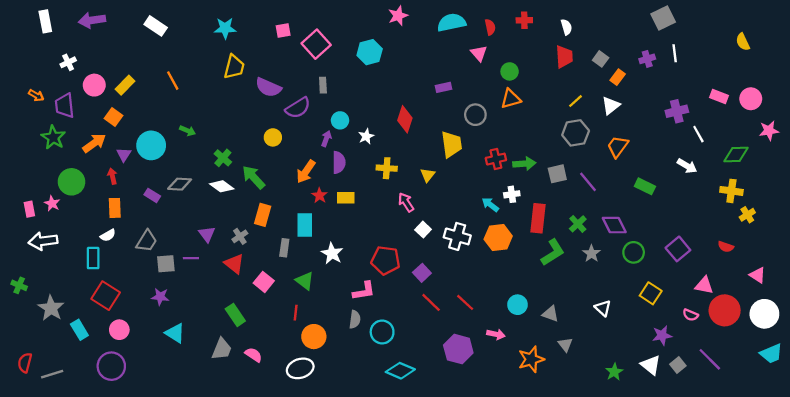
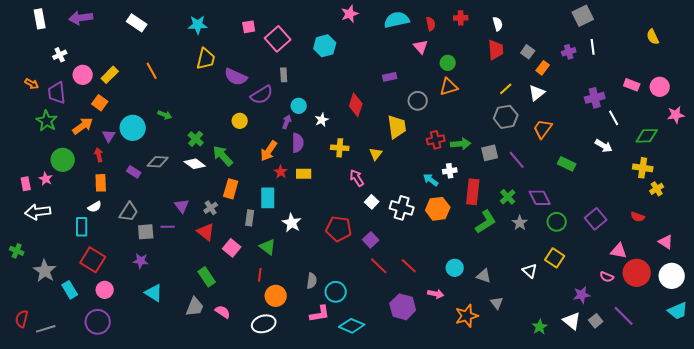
pink L-shape: (364, 291) -> (320, 314), moved
yellow square: (651, 293) -> (555, 258), moved

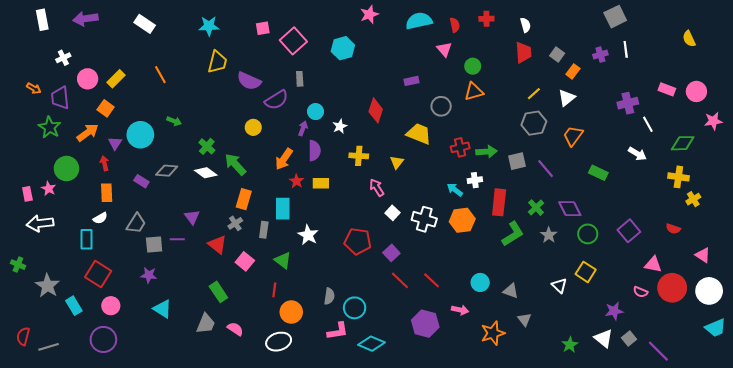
yellow trapezoid: (397, 127) -> (419, 134), turned -60
gray cross: (211, 208) -> (235, 223), moved
purple line: (624, 316) -> (658, 351), moved

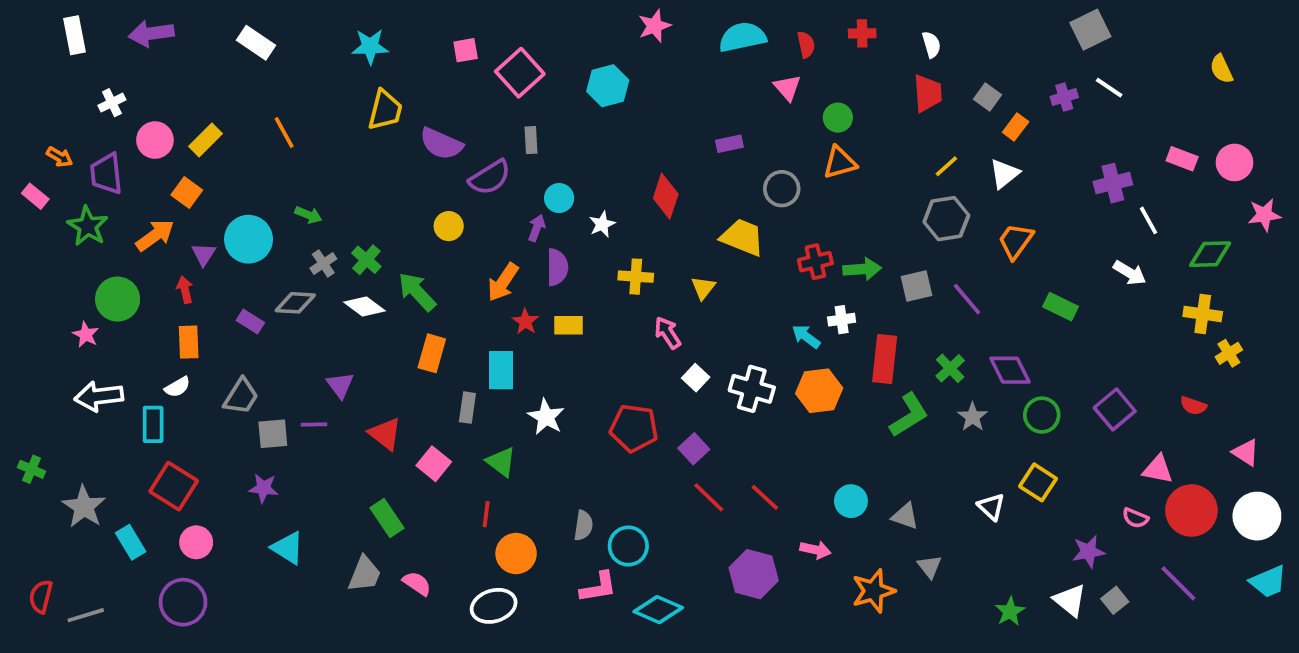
white line: (626, 49) -> (1109, 88), turned -49
pink rectangle: (27, 194) -> (35, 196), moved, turned -40
white arrow: (40, 223) -> (99, 396), moved
gray cross: (235, 223) -> (323, 264), moved
purple line: (658, 351) -> (1178, 583), moved

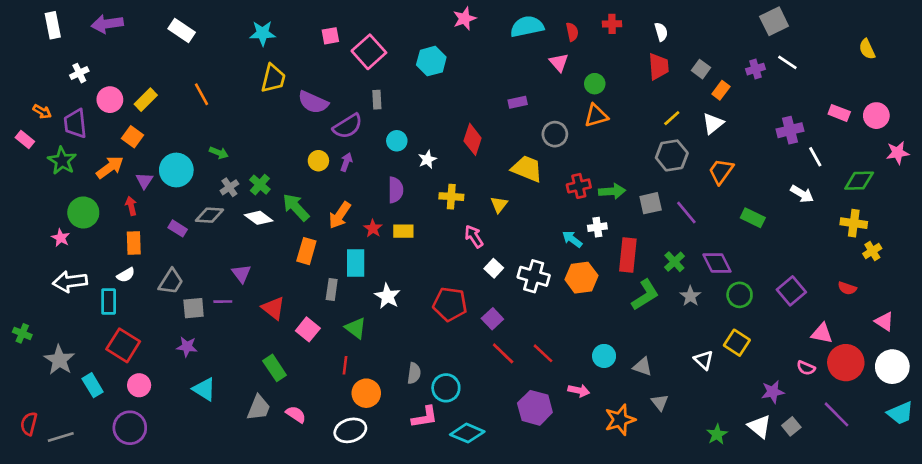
purple arrow: (537, 228) -> (346, 162), moved
orange arrow: (503, 282) -> (340, 215), moved

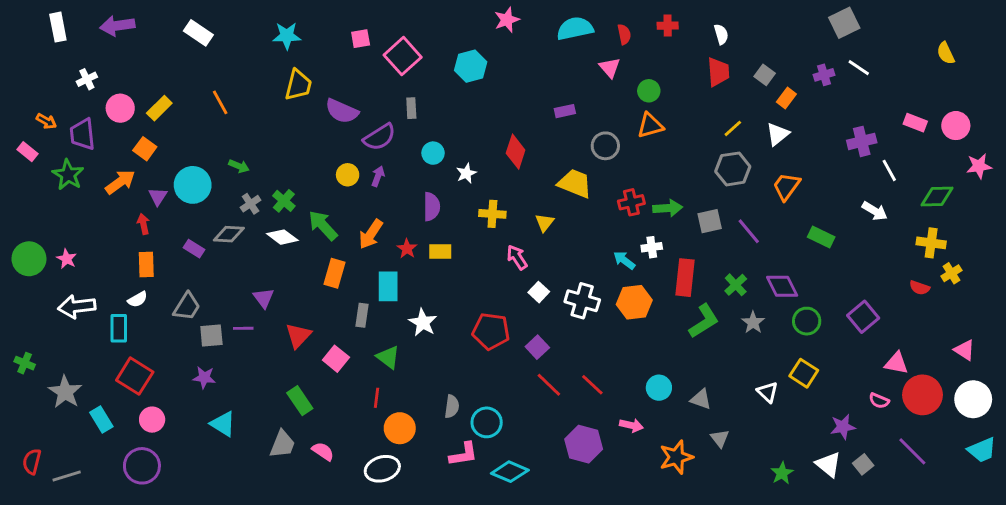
green circle: (83, 213) -> (29, 259), moved
red semicircle: (847, 288) -> (920, 288), moved
red triangle: (273, 308) -> (298, 336), turned 35

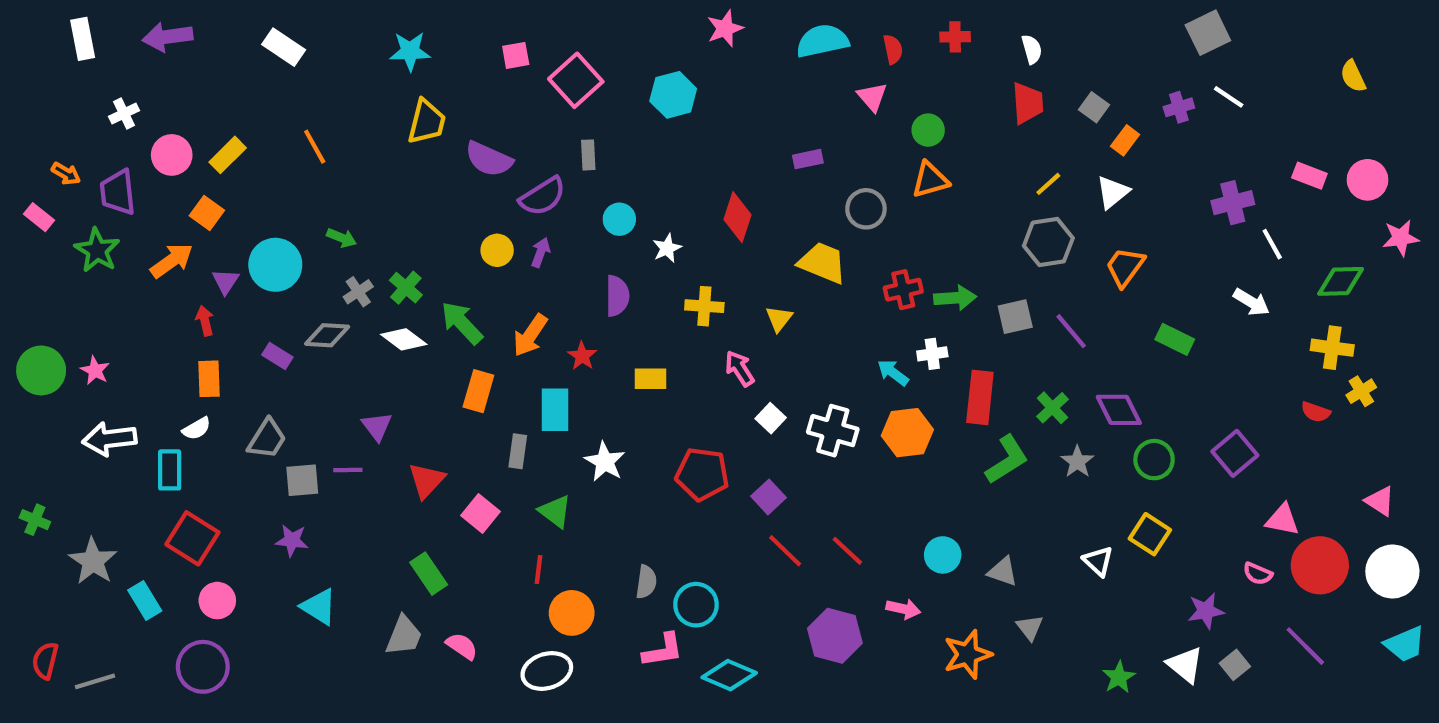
yellow rectangle: (440, 252) -> (650, 379), moved

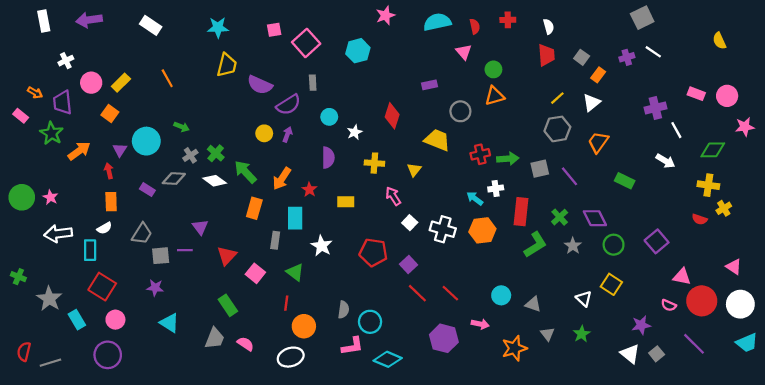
orange arrow: (172, 261) -> (79, 151), moved
green star: (1119, 677) -> (582, 334), moved

